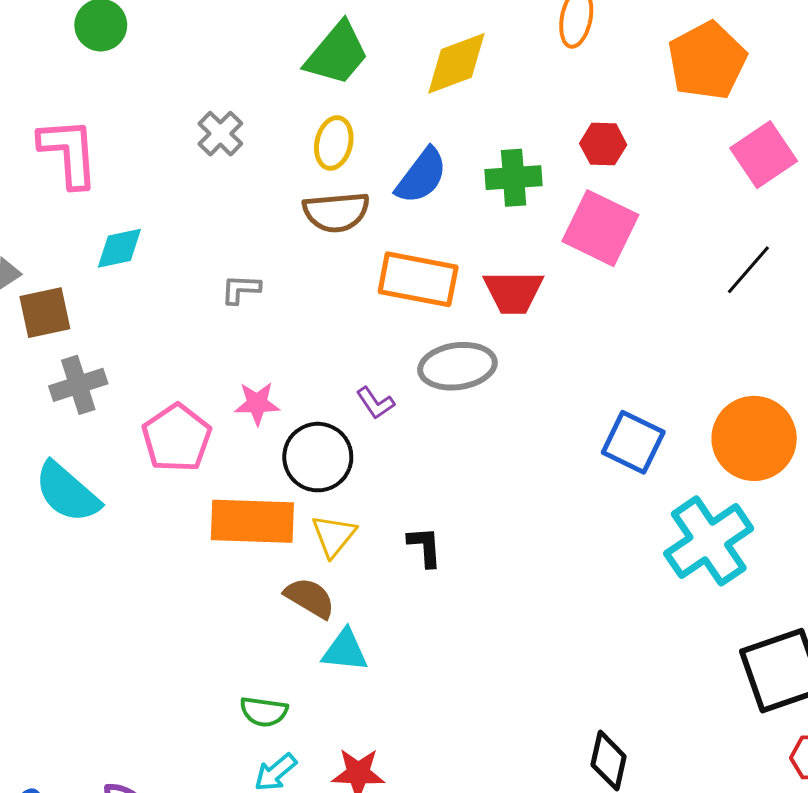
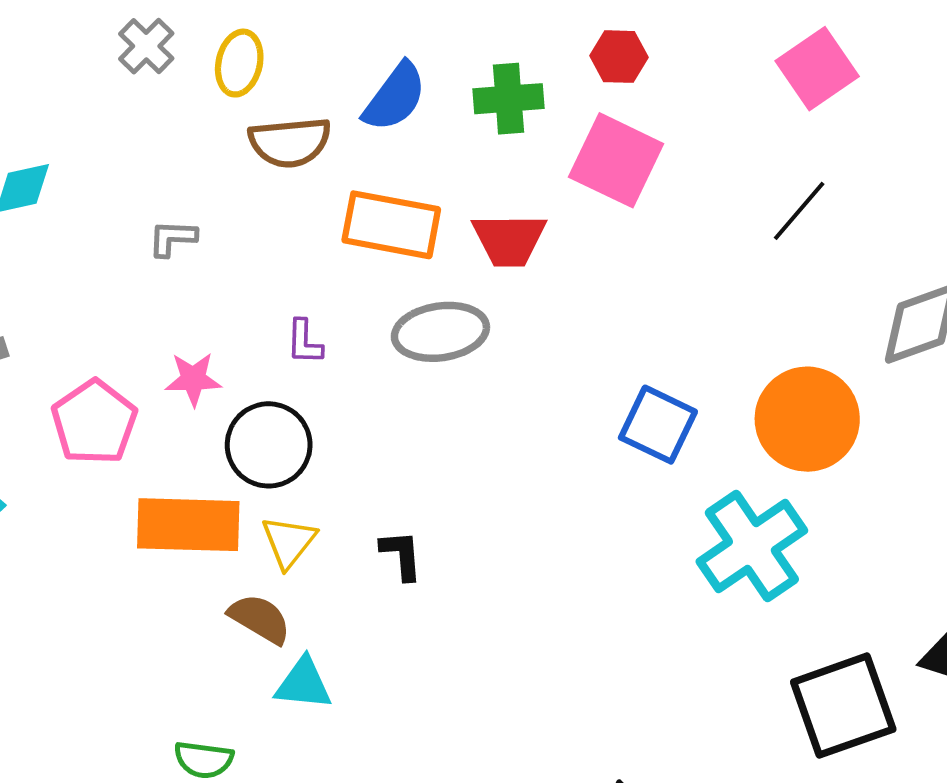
yellow ellipse: (334, 143) -> (239, 63), moved
purple L-shape: (375, 403) -> (304, 342), moved, turned 36

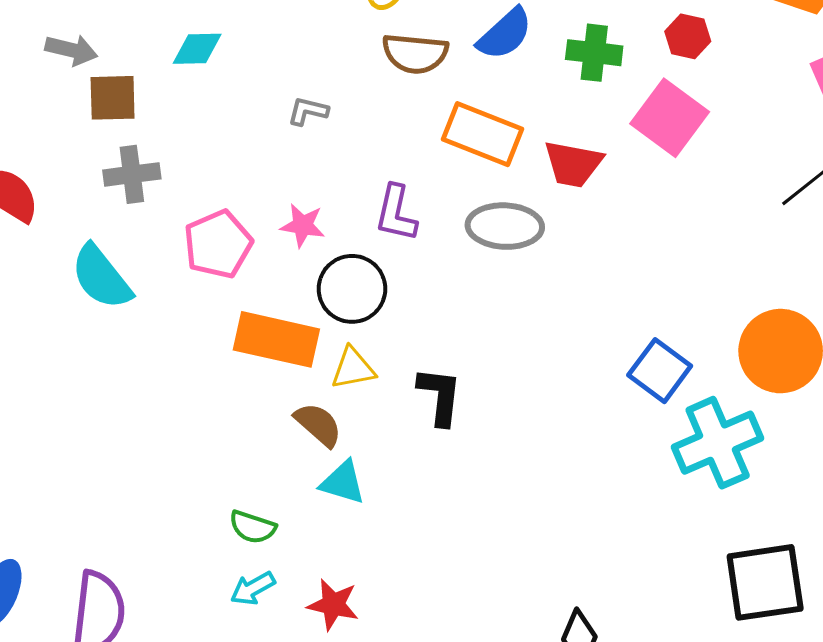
purple L-shape: (304, 342) -> (396, 213), size x1.5
blue square: (658, 425) -> (660, 371), moved
yellow triangle: (289, 542) -> (353, 368), turned 30
black L-shape: (401, 555) -> (440, 396), size x1.4

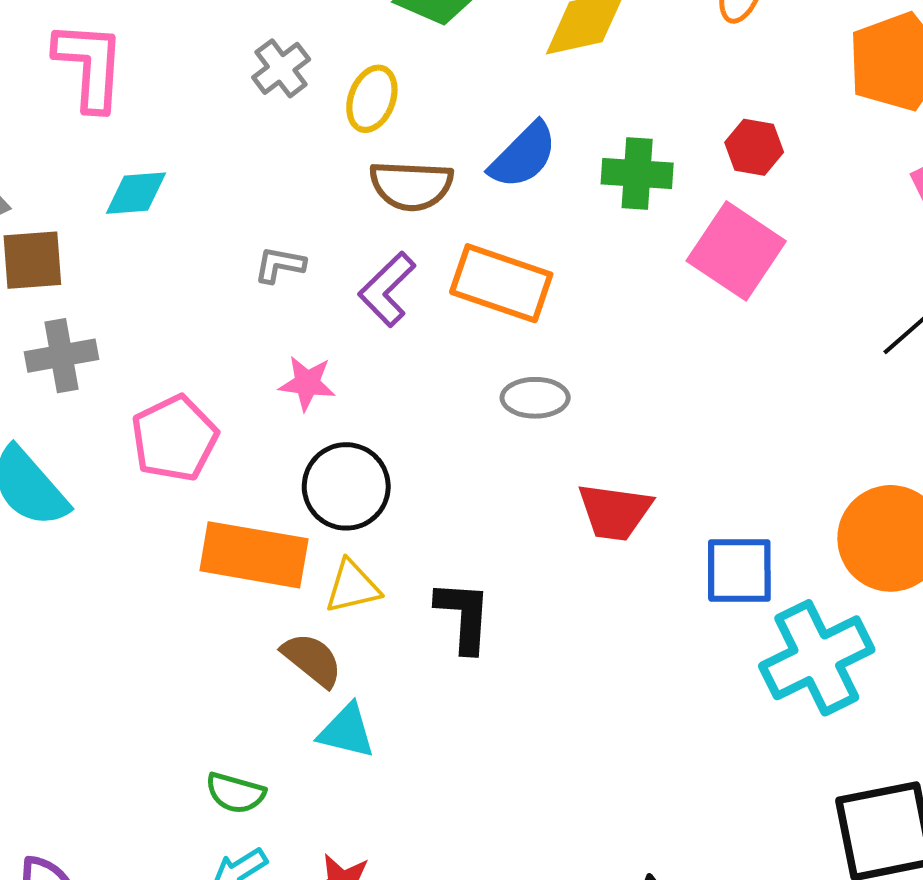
red trapezoid: (573, 164) -> (615, 512), moved
purple L-shape: (396, 213) -> (387, 289), moved, turned 36
pink star: (303, 225) -> (307, 383), moved
gray ellipse: (505, 226) -> (535, 398), size x0.7
blue square: (660, 371) -> (739, 571), turned -34

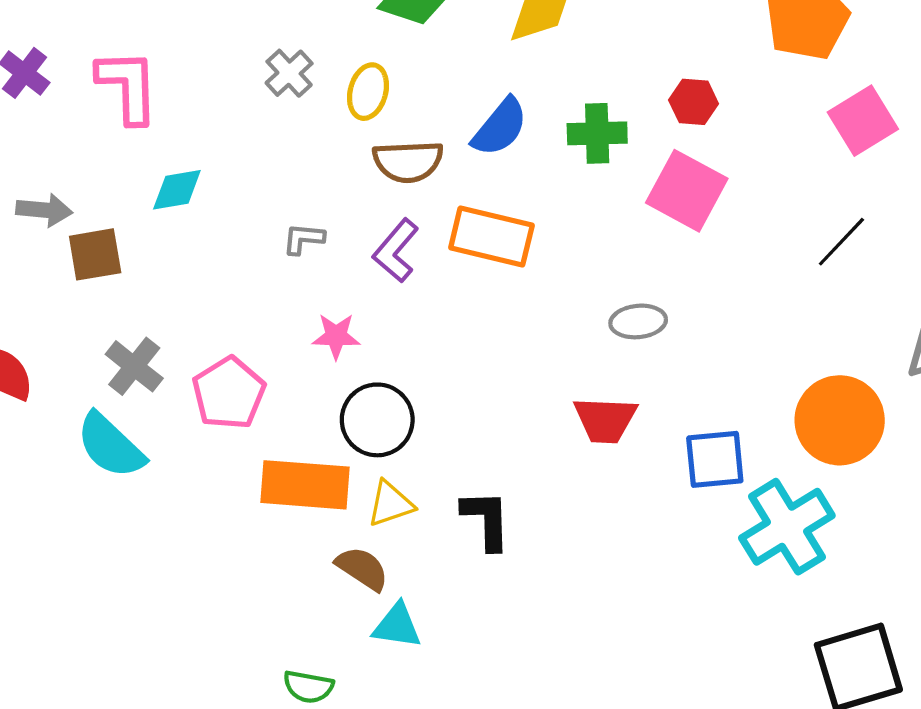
gray cross: (61, 356) -> (134, 366), moved, turned -36
gray ellipse: (535, 398) -> (638, 321), moved

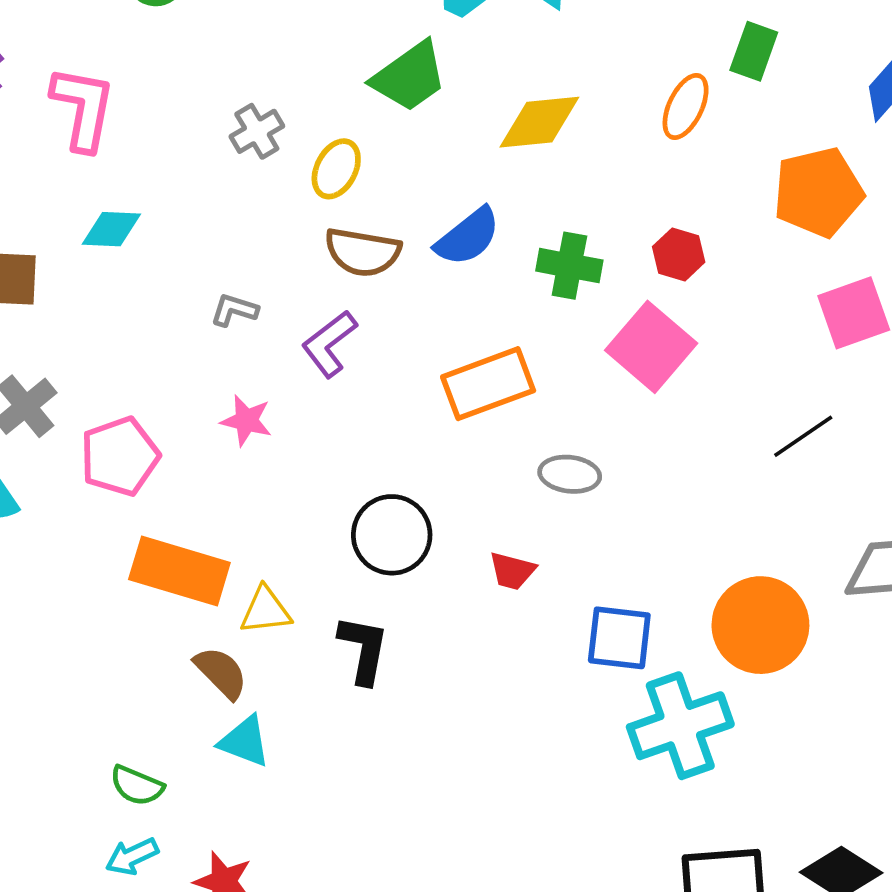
orange rectangle: (491, 236) -> (488, 384), moved, turned -46
black circle: (377, 420) -> (392, 535), moved
red trapezoid: (605, 420) -> (512, 571), size x0.7

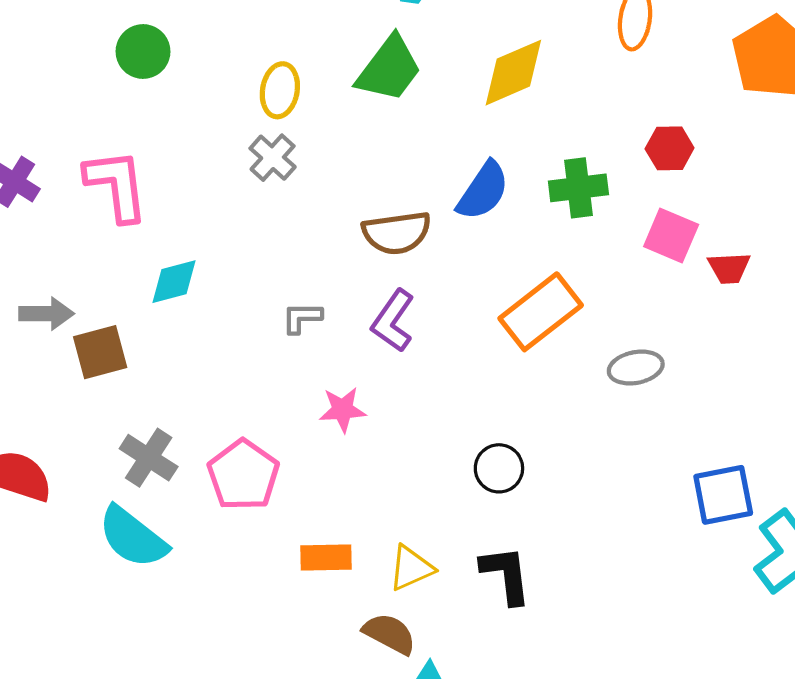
yellow ellipse: (336, 169) -> (280, 90), moved
pink square: (651, 347) -> (671, 236), size x0.7
black circle: (392, 535) -> (499, 468), size x0.7
orange rectangle: (179, 571) -> (326, 557), size x0.6
red trapezoid: (512, 571) -> (729, 268), moved

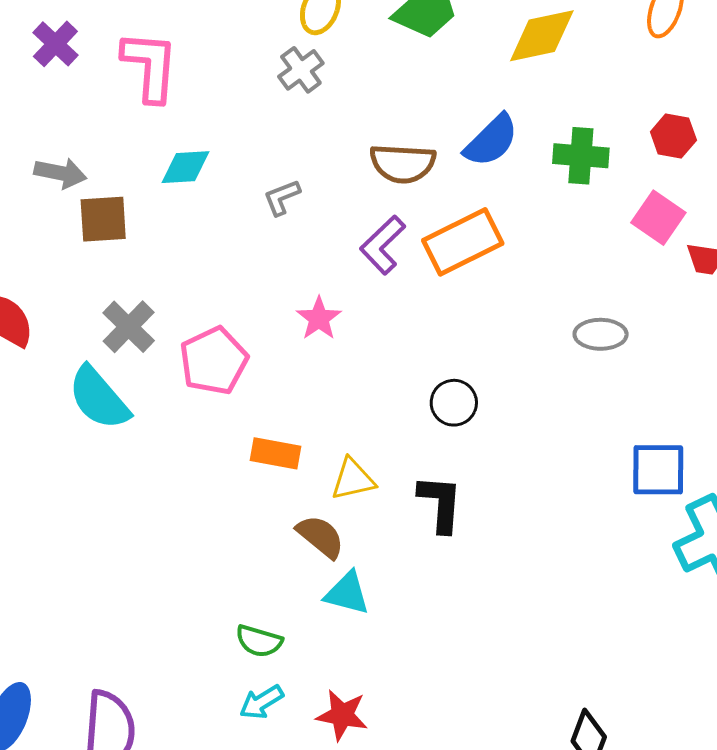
orange rectangle: (541, 312) -> (463, 242), moved
gray L-shape: (302, 318) -> (282, 197), moved, turned -33
pink star: (343, 410) -> (319, 318), turned 30

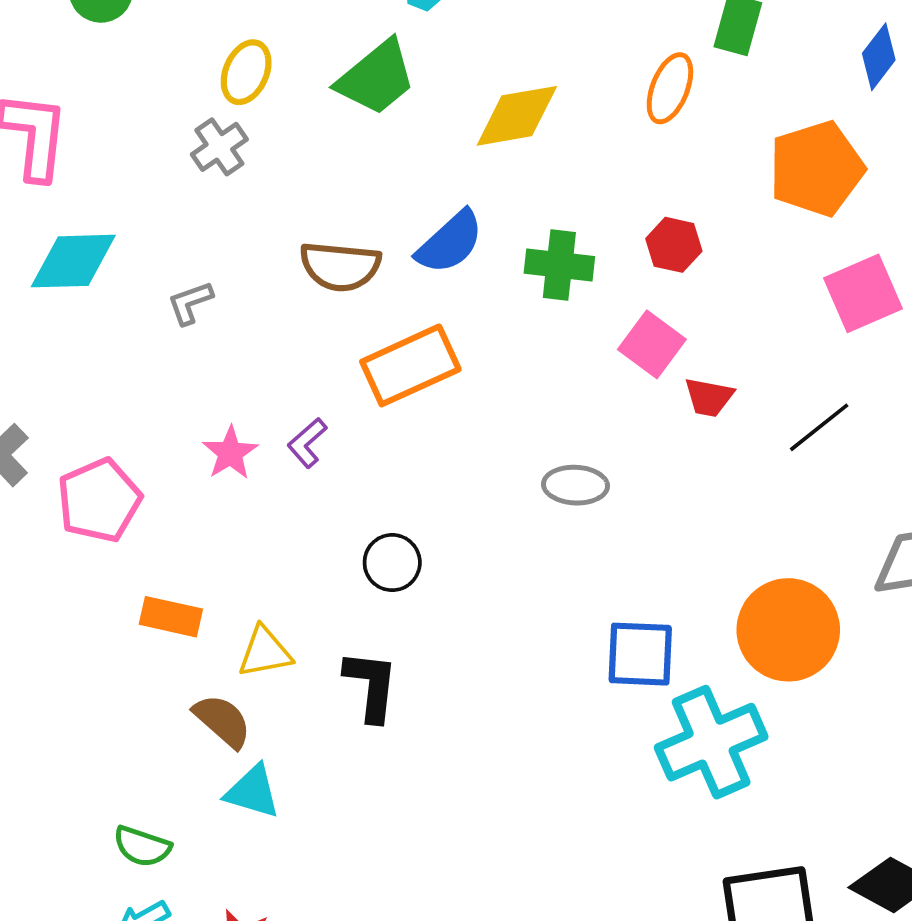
cyan diamond: (185, 167) -> (73, 261), size x1.4
purple L-shape: (383, 245) -> (307, 443), moved, size x0.7

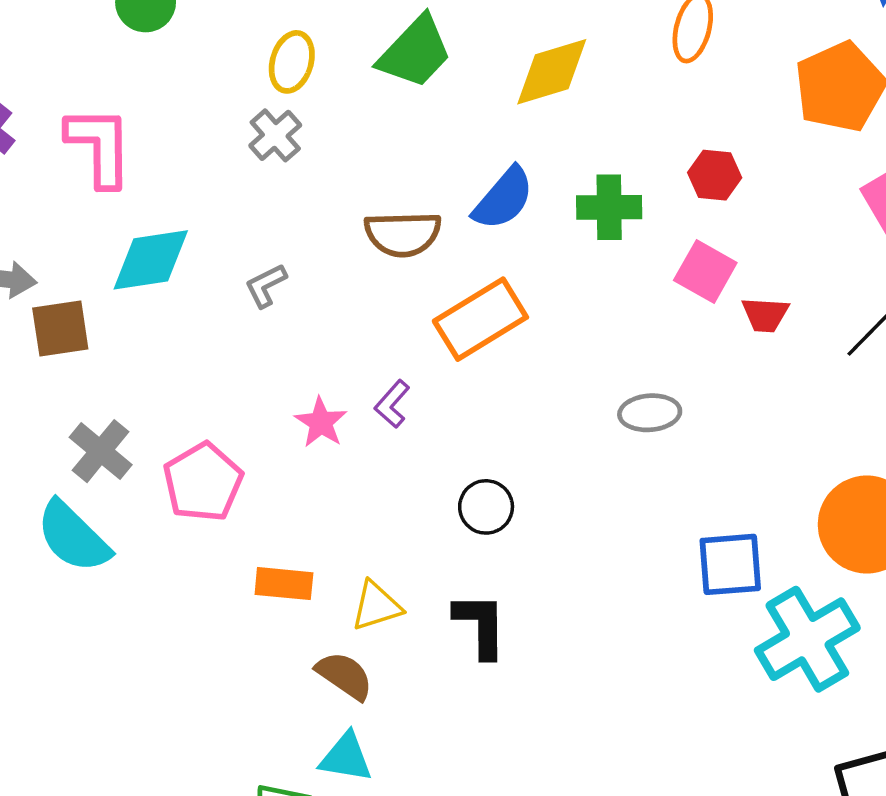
cyan triangle: (253, 792) -> (346, 757), moved

